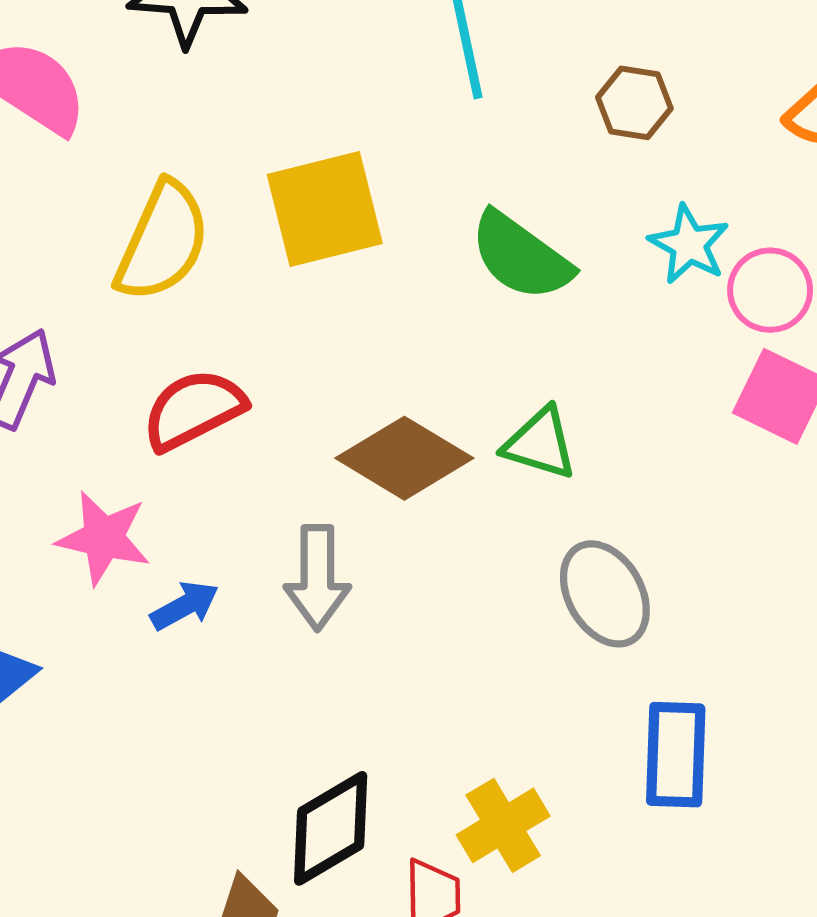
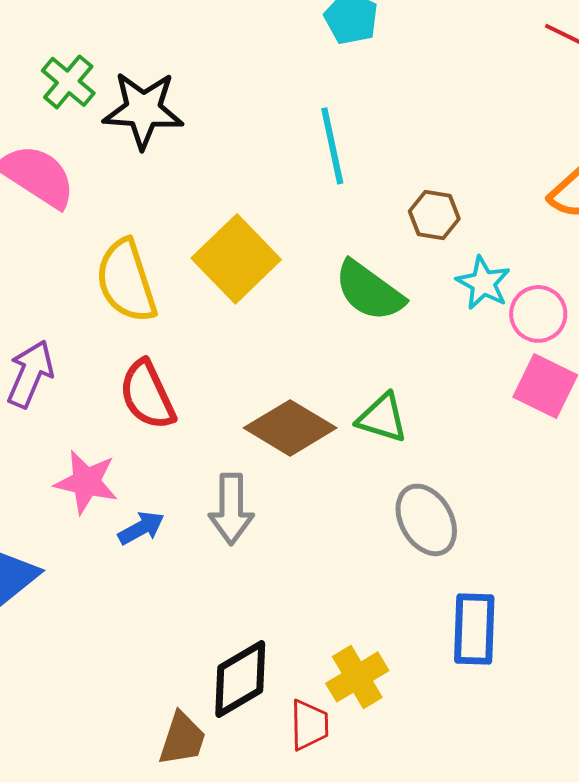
brown hexagon: (634, 103) -> (434, 215), moved
yellow square: (325, 209) -> (236, 259), turned -30
yellow semicircle: (163, 241) -> (126, 281), turned 138
red semicircle: (193, 410) -> (147, 395), turned -88

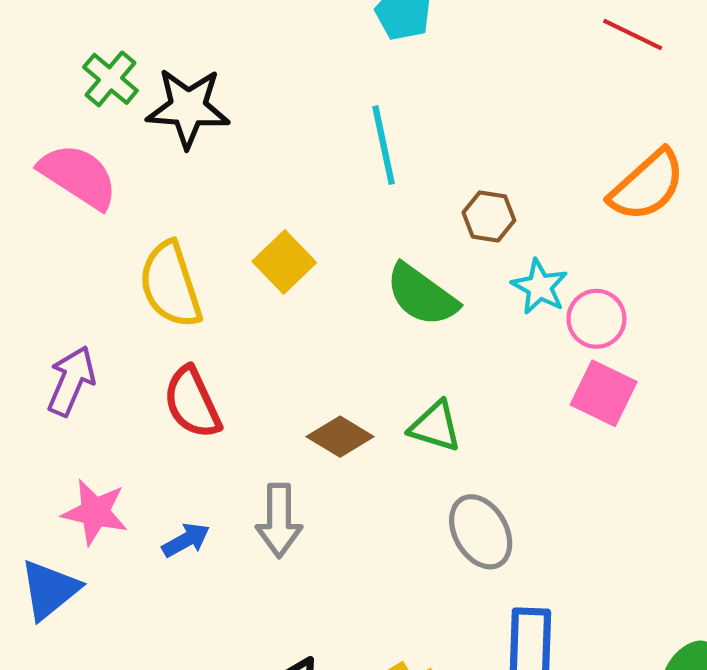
yellow square: (236, 259) -> (284, 262), size x0.7
brown diamond: (290, 428) -> (340, 437), size x0.7
pink star: (86, 482) -> (95, 512), moved

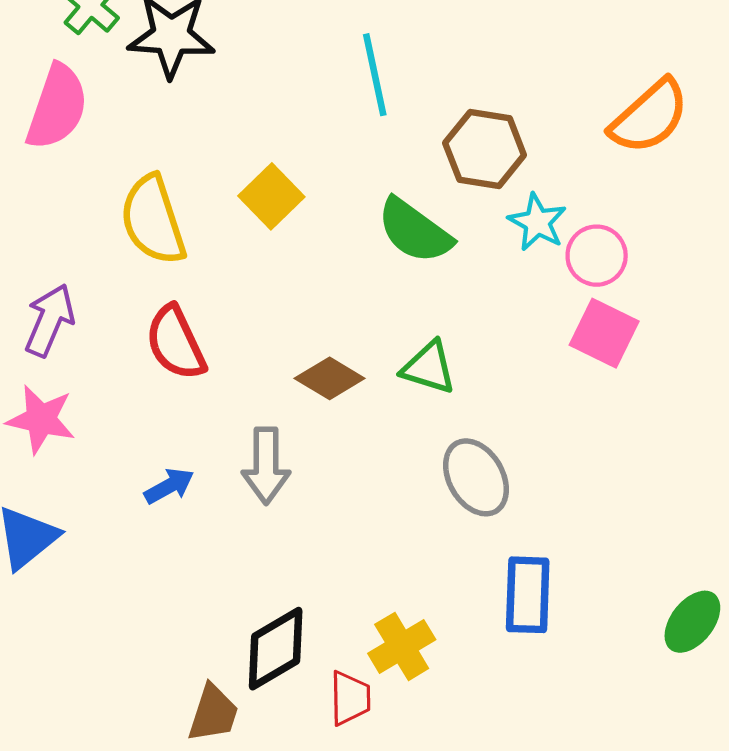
pink semicircle: (78, 176) -> (57, 107), turned 76
brown hexagon: (489, 216) -> (485, 149), size x1.5
pink star: (95, 512) -> (41, 419), moved

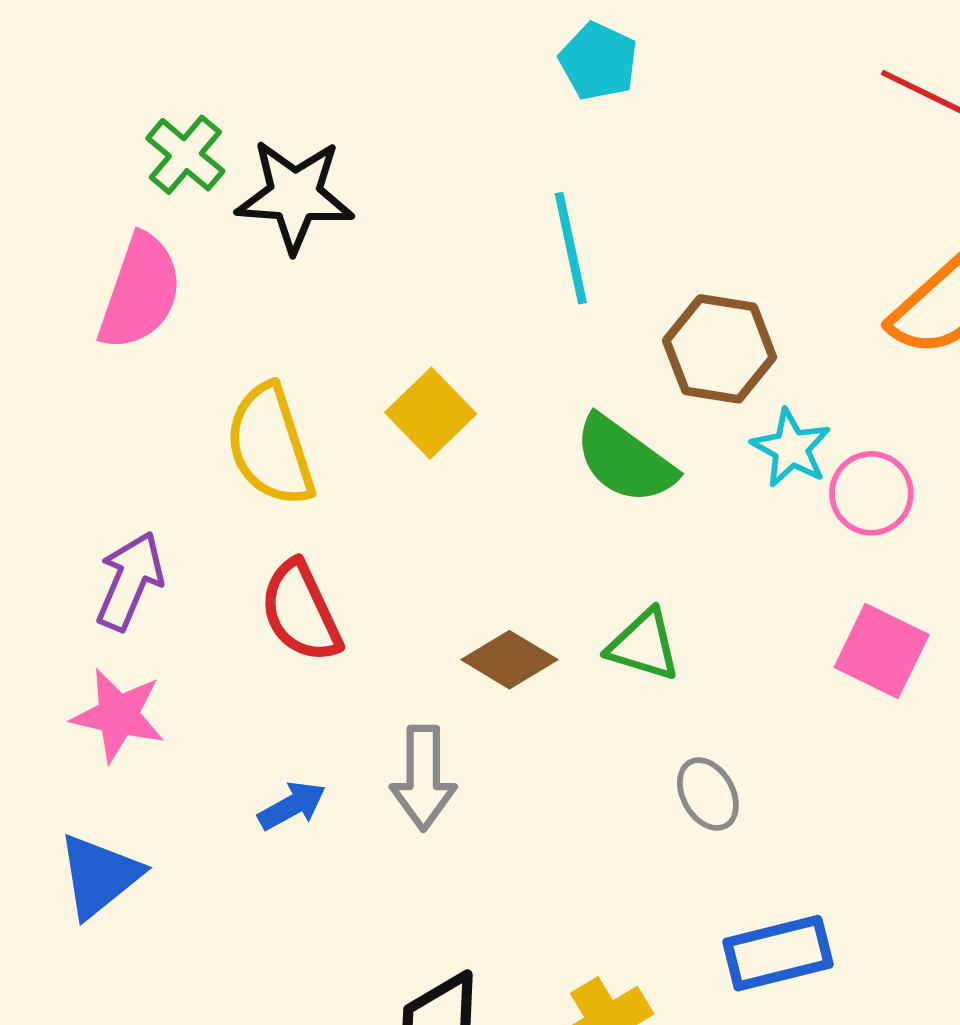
pink square: (604, 333) -> (882, 651), moved
gray ellipse: (476, 477) -> (708, 794), size x0.7
blue rectangle: (528, 595) -> (778, 953), turned 74

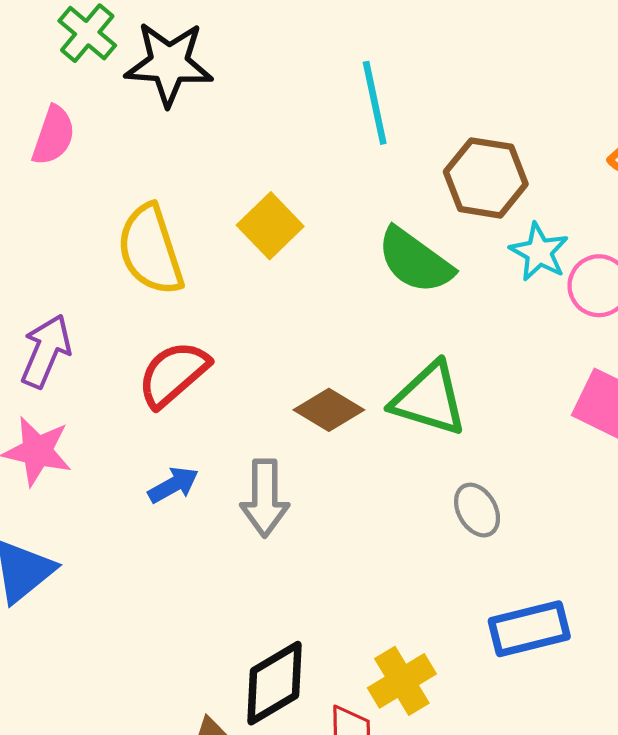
pink semicircle: (140, 292) -> (53, 135), size x0.7
red semicircle: (301, 612) -> (173, 374), turned 74
green triangle: (644, 645) -> (429, 399), size x1.4
blue arrow: (292, 806) -> (173, 485), moved

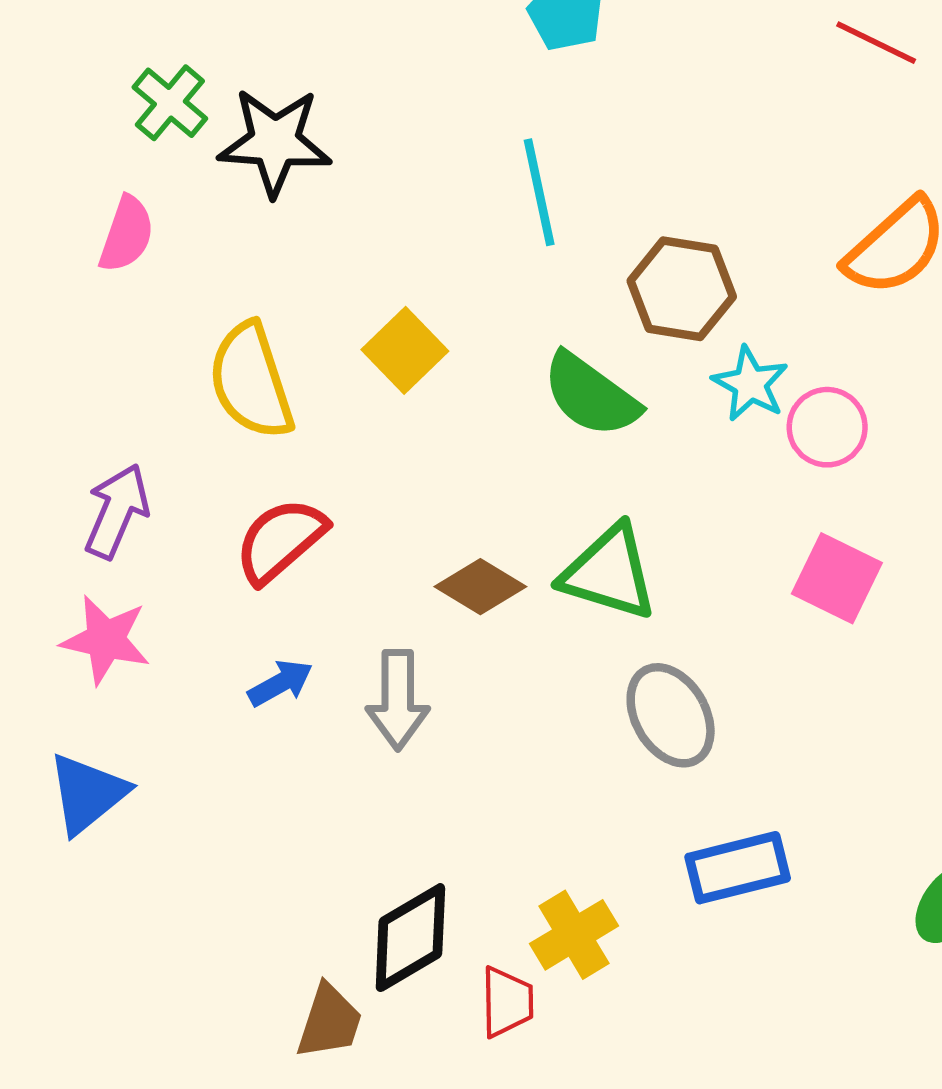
gray ellipse: (477, 510) -> (671, 715), size x1.5

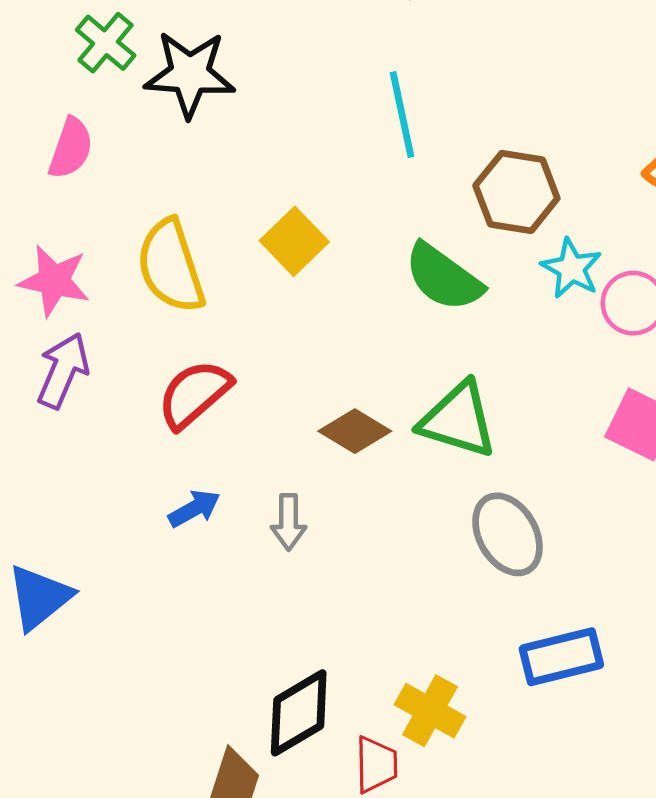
pink star: (106, 640) -> (54, 281), moved
gray arrow: (398, 700) -> (289, 522), size x0.7
yellow cross: (574, 935) -> (430, 711), turned -30

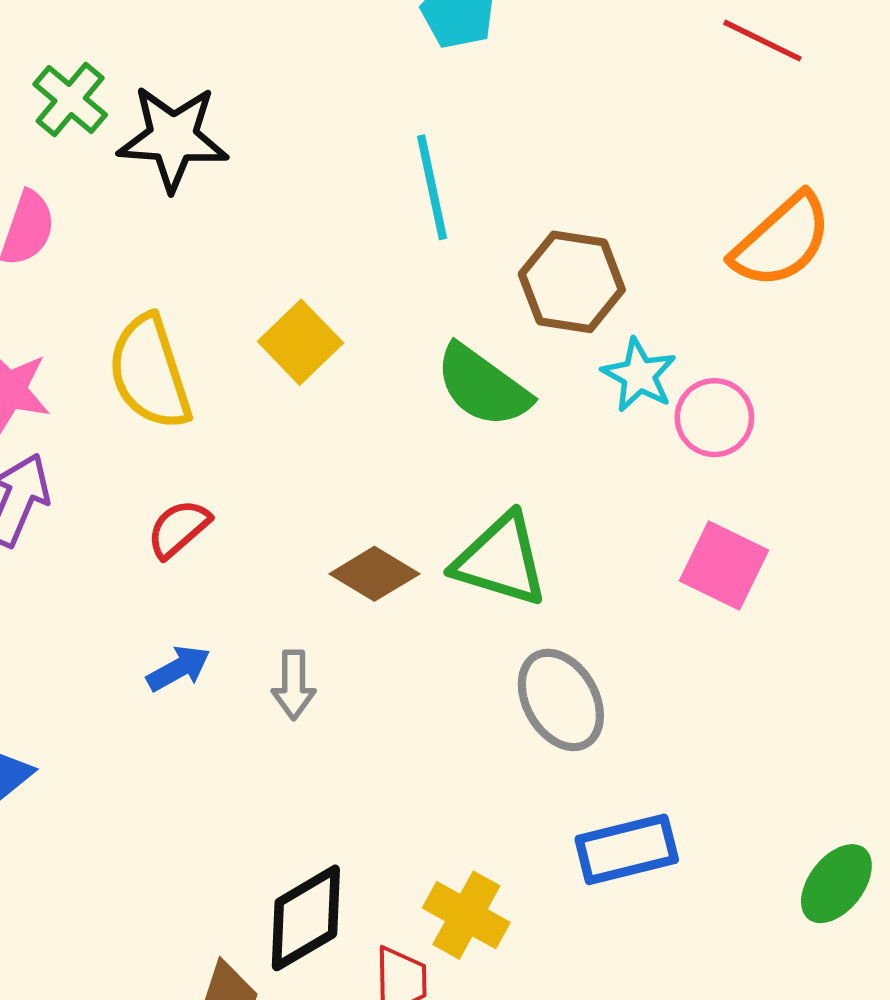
red semicircle: (194, 394) -> (178, 529), size x0.7

